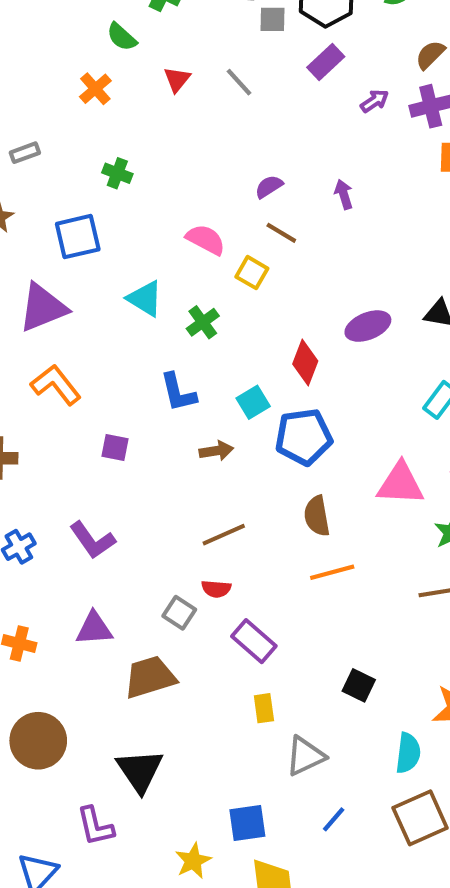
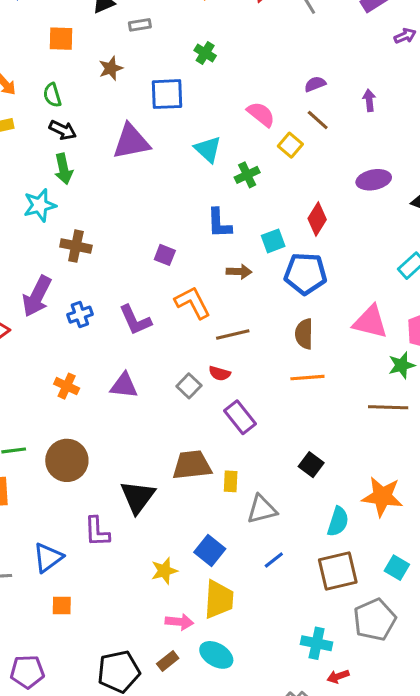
purple ellipse: (368, 326) -> (374, 180), moved
orange L-shape: (56, 385) -> (193, 303), moved
brown trapezoid: (150, 677) -> (192, 465), moved
yellow rectangle: (264, 708) -> (231, 481), moved
blue square: (247, 823) -> (210, 551), turned 36

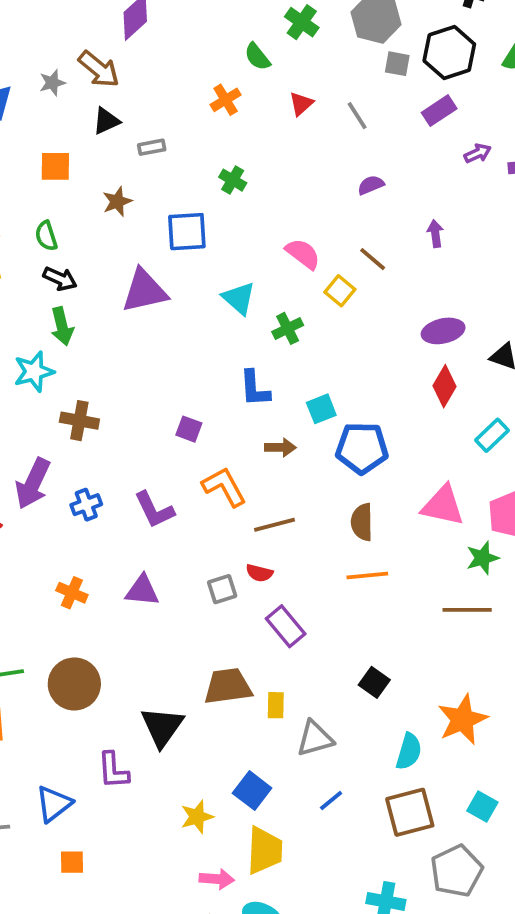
purple semicircle: (315, 84) -> (371, 185), moved
red diamond: (317, 219) -> (445, 386), moved
gray square: (189, 386) -> (222, 589), turned 30
orange star: (382, 497) -> (462, 720), turned -30

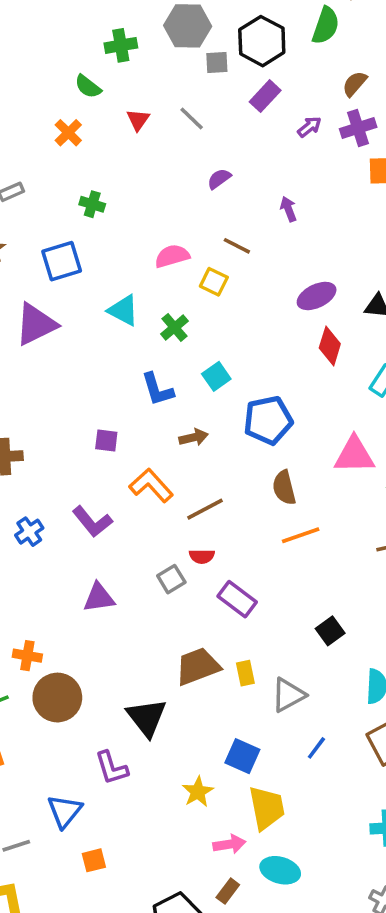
green cross: (302, 22) -> (121, 45), turned -32
pink semicircle: (303, 254) -> (172, 256), turned -40
cyan square: (321, 409) -> (216, 376), moved
orange cross: (72, 593) -> (27, 656), moved
black square: (374, 682) -> (330, 631), turned 32

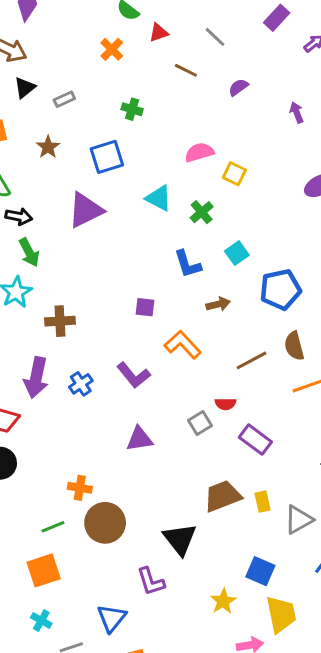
red triangle: (138, 120) -> (159, 33), moved, turned 36
brown line: (237, 246) -> (186, 70), moved
brown line: (205, 509) -> (251, 360), moved

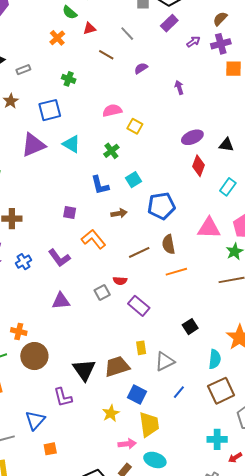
cyan triangle: (159, 198) -> (71, 144), moved
brown trapezoid: (223, 496) -> (117, 366), moved

